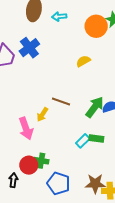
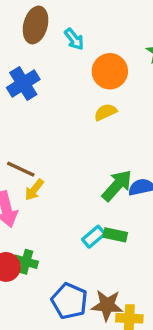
cyan arrow: (59, 17) -> (74, 39), turned -128
orange circle: (96, 26) -> (110, 71), moved
brown line: (61, 101) -> (21, 169), moved
blue pentagon: (59, 183) -> (69, 301), moved

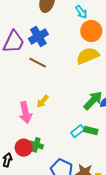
cyan arrow: (74, 39) -> (81, 12), moved
yellow semicircle: (105, 112) -> (88, 56), size x1.6
brown line: (21, 169) -> (38, 63), moved

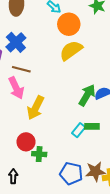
yellow arrow: (43, 101) -> (36, 108), size x1.6
pink arrow: (25, 113) -> (16, 88), moved
red circle: (24, 148) -> (26, 142), moved

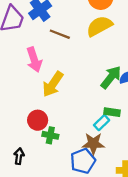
brown line: (21, 69) -> (60, 34), moved
cyan rectangle: (79, 130) -> (102, 123), moved
brown star: (95, 172) -> (93, 144), moved
blue pentagon: (71, 173) -> (83, 161), turned 30

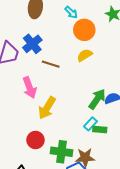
yellow semicircle: (99, 26) -> (85, 55), size x0.7
cyan rectangle: (102, 123) -> (90, 124), moved
green cross: (50, 135) -> (61, 152), moved, size x1.5

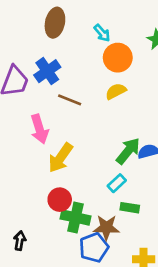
green rectangle: (100, 129) -> (130, 208), moved
red circle: (35, 140) -> (60, 200), moved

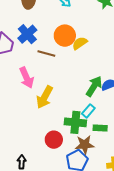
orange circle: (118, 58) -> (65, 36), moved
red circle: (60, 200) -> (54, 140), moved
green cross: (76, 217) -> (75, 122), moved

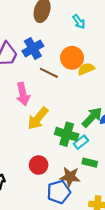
green cross: (75, 122) -> (67, 134), moved

